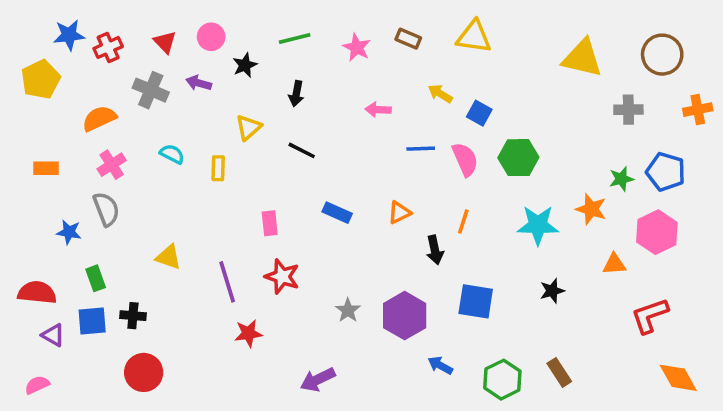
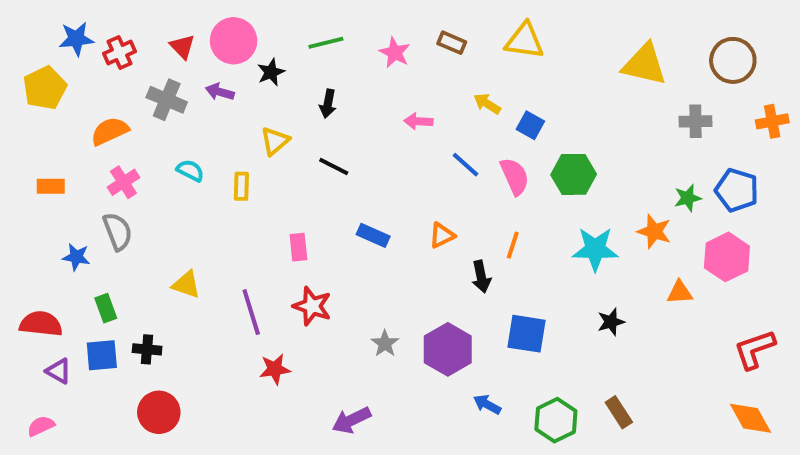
pink circle: (211, 37) -> (234, 41), size x1.5
blue line: (421, 149) -> (466, 165), turned 44
red L-shape: (650, 316) -> (754, 349), moved

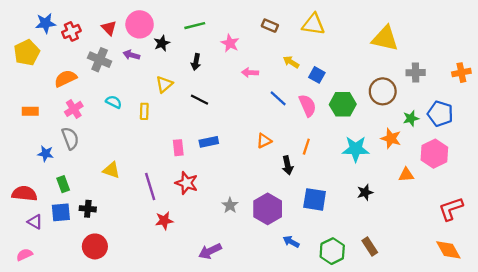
pink star: (395, 53) -> (230, 43), moved
brown circle: (733, 60) -> (383, 91), moved
blue rectangle: (373, 235) -> (209, 142), moved, turned -36

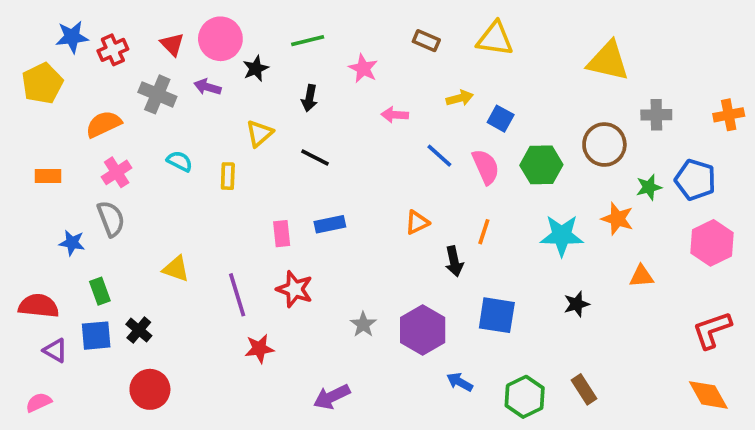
yellow arrow: (291, 62) -> (460, 98), turned 133
pink hexagon: (434, 154) -> (712, 243), moved
black cross: (88, 209) -> (139, 330), turned 35

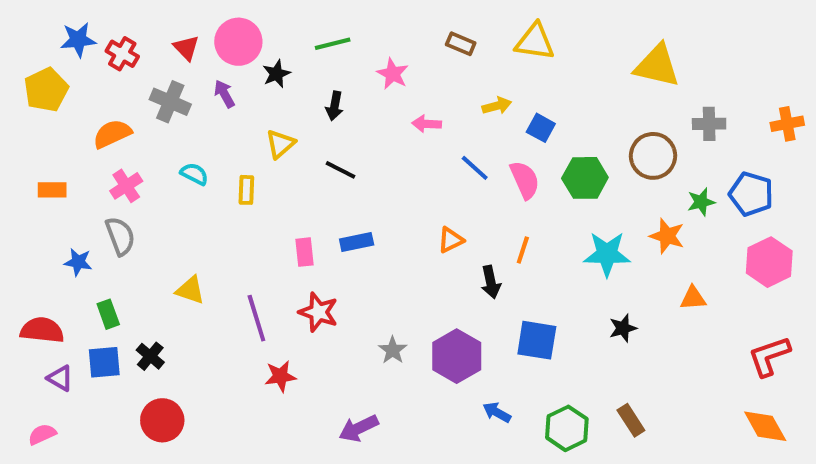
red cross: (113, 50) -> (122, 54), turned -36
purple arrow: (207, 87) -> (224, 94), turned 45

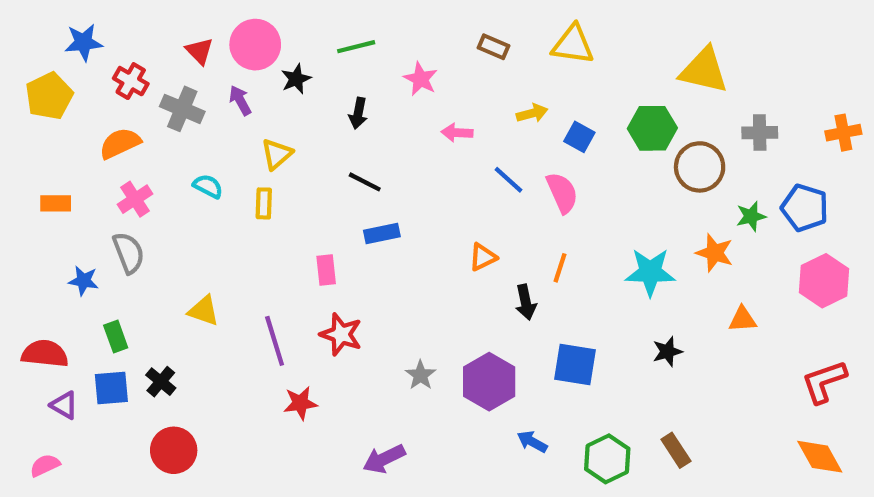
red cross: (122, 54) -> (131, 81), moved
yellow triangle: (280, 144) -> (277, 154), moved
green hexagon: (585, 178) -> (652, 128), moved
blue rectangle: (357, 242) -> (382, 233), moved

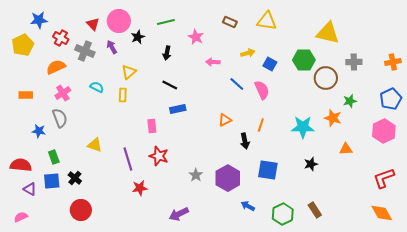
blue pentagon: (805, 208) -> (391, 99), moved, turned 30

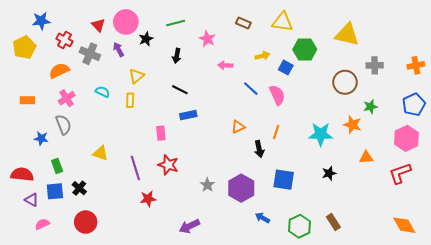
green hexagon: (304, 60) -> (305, 49), moved
red L-shape: (384, 178) -> (400, 173), moved
pink semicircle: (21, 217) -> (42, 224), moved

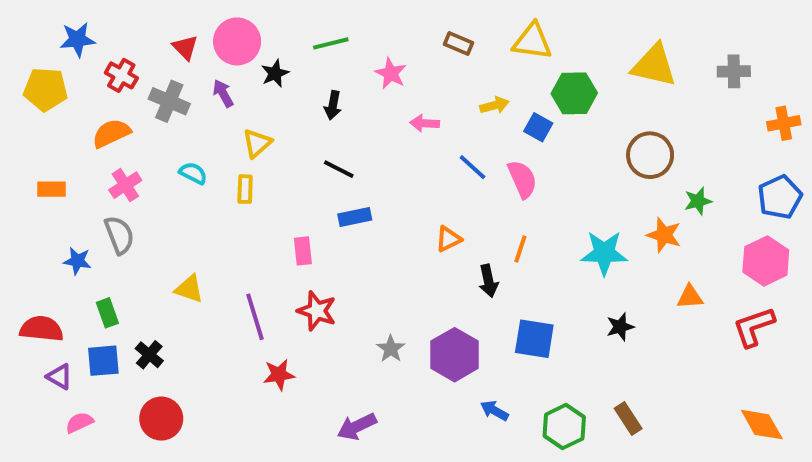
yellow pentagon: (24, 47) -> (46, 89), turned 30
gray cross: (375, 65) -> (734, 71), moved

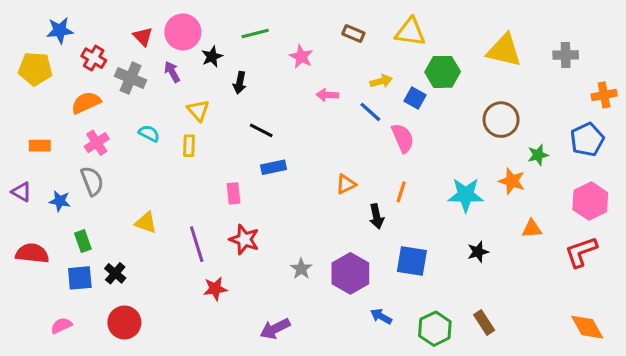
black arrow: (333, 105) -> (240, 83), moved
yellow triangle: (257, 143) -> (198, 110), turned -30
blue line: (472, 167) -> (370, 112), moved
blue pentagon: (780, 197) -> (587, 140), moved
purple triangle: (59, 377) -> (21, 192), moved

